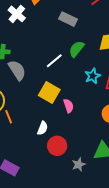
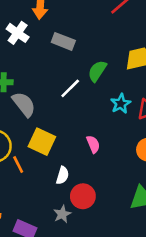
gray rectangle: (68, 19) -> (63, 41), moved
yellow square: (49, 93) -> (42, 142), moved
gray star: (79, 165) -> (62, 214), moved

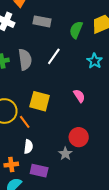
green semicircle: (97, 71) -> (76, 30), moved
gray semicircle: (24, 104) -> (25, 59), moved, turned 40
white semicircle: (63, 175) -> (28, 147), moved

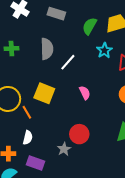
white line: (54, 56) -> (68, 62), moved
gray semicircle: (25, 59) -> (47, 49), moved
cyan star: (95, 61) -> (104, 50), moved

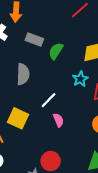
green semicircle: (90, 26) -> (56, 51), moved
white line: (68, 62) -> (49, 100), moved

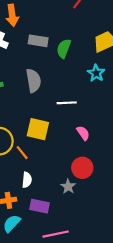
white line: (49, 100) -> (67, 103), turned 54
pink semicircle: (58, 120) -> (83, 133), moved

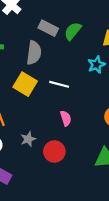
gray rectangle: (38, 41) -> (48, 28), moved
yellow square: (38, 129) -> (25, 84), moved
gray star: (68, 187) -> (28, 139), moved

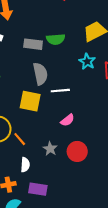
green semicircle: (73, 31) -> (56, 39), turned -114
gray semicircle: (34, 53) -> (40, 74), moved
pink semicircle: (66, 118) -> (68, 120), moved, turned 88

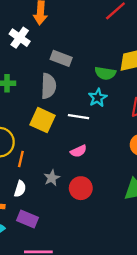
green semicircle: (56, 39) -> (105, 73), moved
cyan star: (87, 61) -> (98, 98), moved
gray semicircle: (40, 74) -> (48, 86), moved
orange line: (20, 139) -> (21, 159), turned 40

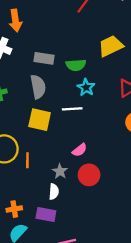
green semicircle: (105, 73) -> (76, 65), moved
pink semicircle: (79, 151) -> (80, 150), moved
white semicircle: (20, 189) -> (54, 192), moved

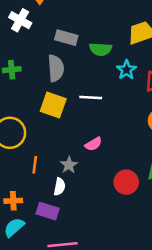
cyan star: (86, 87) -> (126, 70), moved
orange line: (27, 160) -> (35, 165), moved
red circle: (89, 175) -> (126, 182), moved

